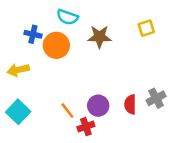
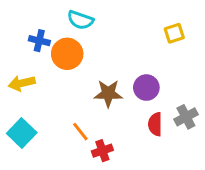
brown star: (99, 37) -> (108, 93), moved
purple circle: (98, 106) -> (146, 88), moved

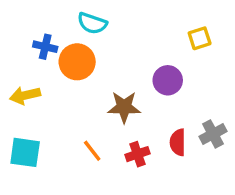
purple circle: (146, 88) -> (168, 80), moved
cyan square: (22, 133) -> (25, 152), turned -36
red cross: (102, 151) -> (137, 154), moved

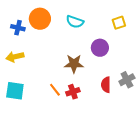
cyan semicircle: (92, 23) -> (75, 22), moved
blue cross: (45, 47) -> (18, 28), moved
orange circle: (77, 62) -> (40, 19), moved
red cross: (137, 154) -> (73, 92), moved

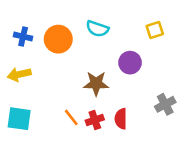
orange circle: (40, 19) -> (58, 39), moved
red semicircle: (106, 85) -> (121, 119), moved

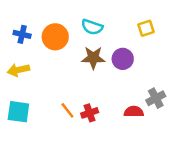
brown star: (96, 83) -> (93, 58), moved
red semicircle: (121, 119) -> (134, 112), moved, turned 90

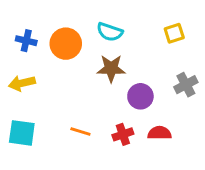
purple circle: (123, 59) -> (140, 96), moved
gray cross: (156, 98) -> (186, 85), moved
orange line: (67, 110) -> (80, 131), turned -35
red cross: (90, 113) -> (123, 134), moved

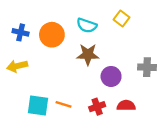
yellow square: (174, 33) -> (121, 18), moved, turned -35
gray cross: (186, 85) -> (147, 67), turned 30
cyan square: (22, 133) -> (38, 105), moved

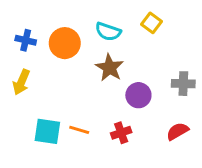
brown star: (88, 54) -> (110, 68), turned 30
yellow arrow: (17, 66) -> (21, 82), turned -54
red semicircle: (126, 105) -> (178, 131), moved, turned -30

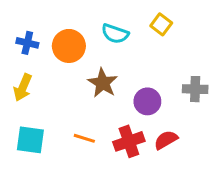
brown star: (110, 68) -> (103, 83), moved
cyan square: (47, 131) -> (30, 140), moved
red semicircle: (178, 131) -> (166, 140), moved
red cross: (121, 133) -> (129, 141), size x1.4

